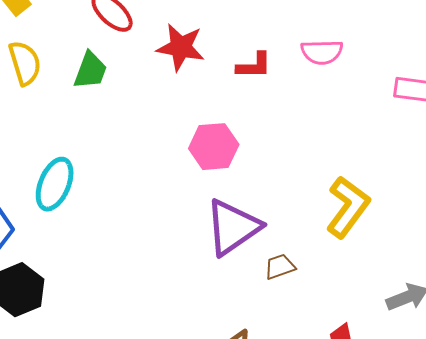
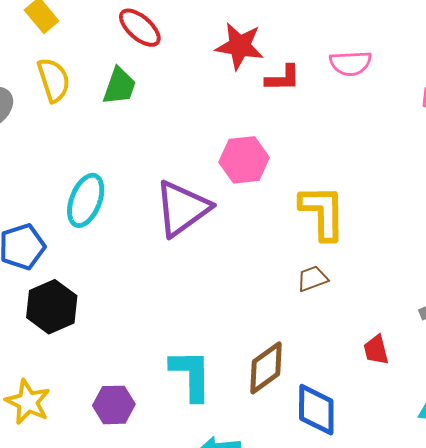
red star: (181, 47) -> (240, 46), moved
yellow L-shape: (348, 207) -> (323, 212), moved, turned -36
purple triangle: (233, 227) -> (182, 208), moved

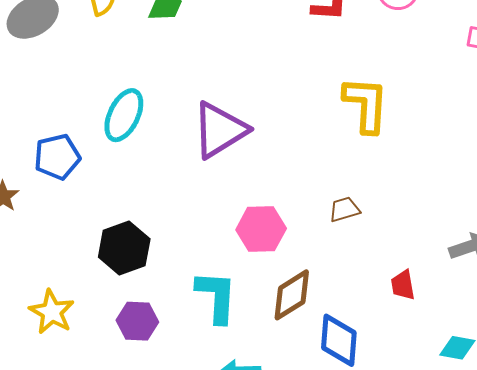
pink hexagon: (244, 160) -> (261, 229), moved
yellow L-shape: (323, 212) -> (366, 105), moved
black hexagon: (52, 307) -> (124, 248), moved

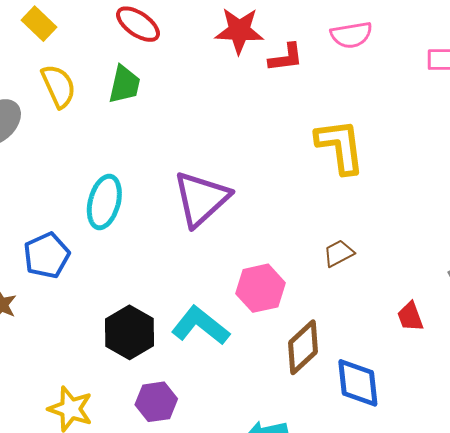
cyan L-shape: (216, 297) -> (200, 326), moved, turned -44

